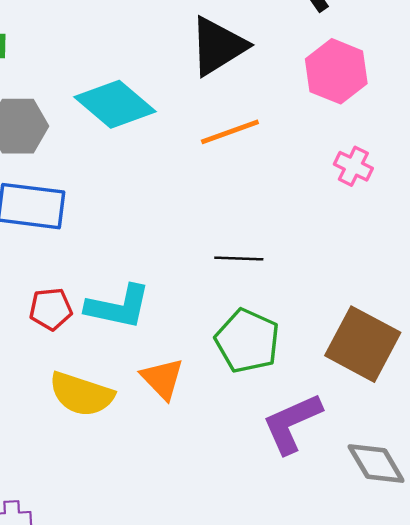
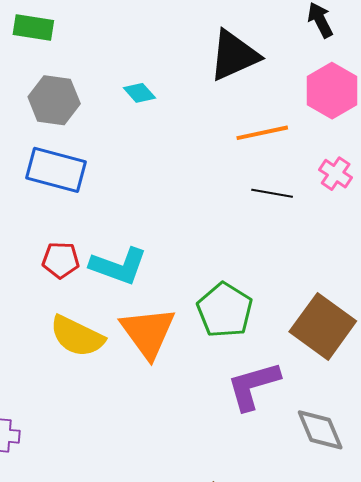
cyan diamond: (115, 104) -> (139, 93), size x0.5
orange line: (230, 132) -> (262, 133), moved
black line: (239, 259) -> (272, 193), moved
orange triangle: (162, 379) -> (148, 332), size x1.5

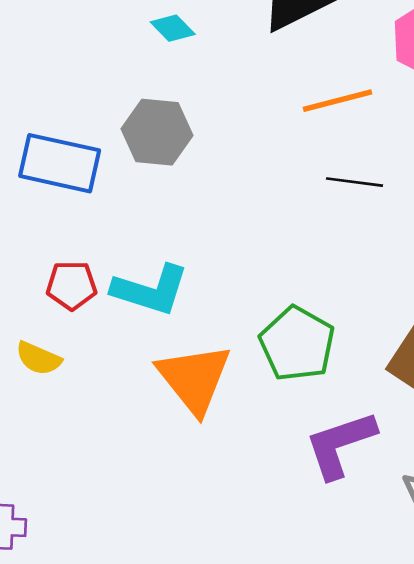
cyan diamond: (139, 93) -> (173, 28), moved
gray hexagon: (54, 100) -> (157, 132), moved
yellow semicircle: (77, 336) -> (39, 358), moved, size x0.6

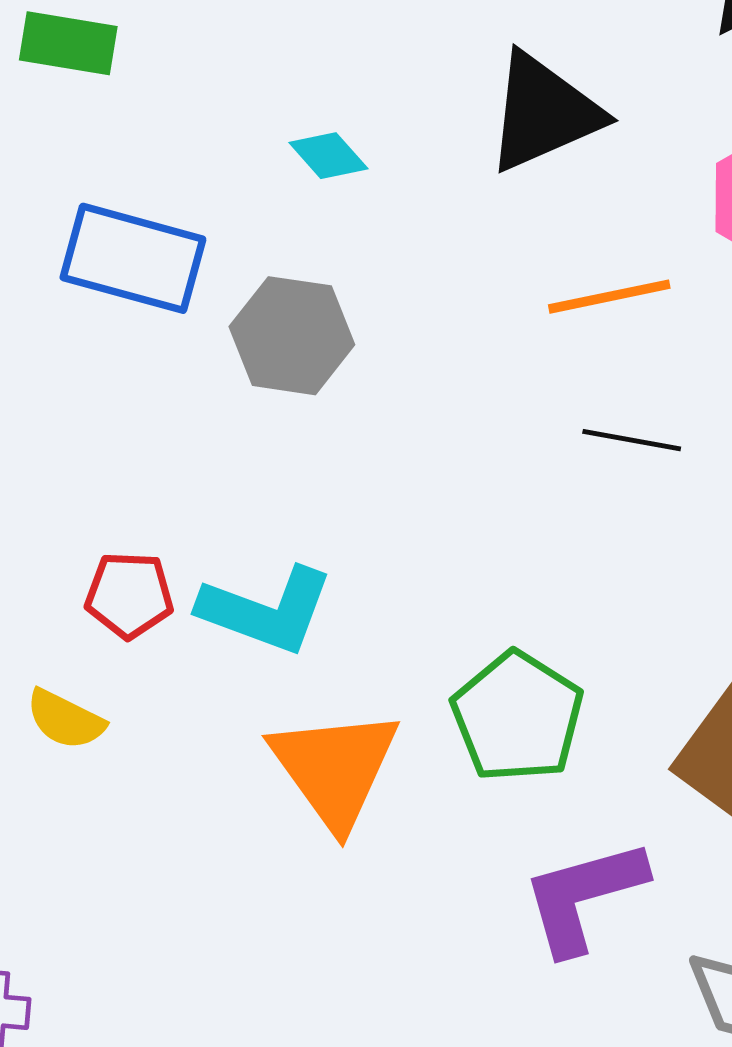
blue rectangle: (60, 163) -> (133, 258), moved

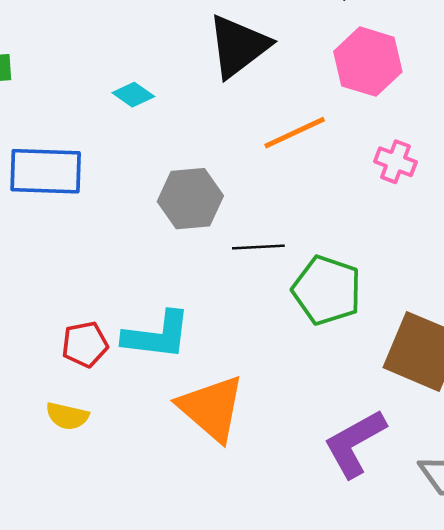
gray hexagon: (292, 336) -> (190, 199), moved
black line: (632, 440) -> (258, 247), moved
green pentagon: (517, 717) -> (327, 290), moved

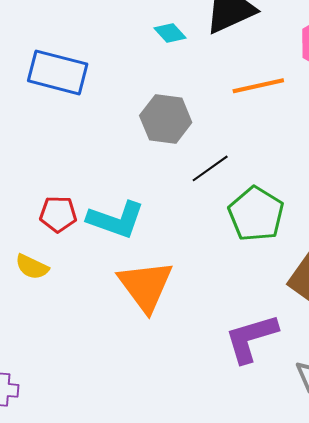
cyan diamond: (133, 95) -> (170, 33), moved
black line: (258, 247) -> (210, 168), turned -45

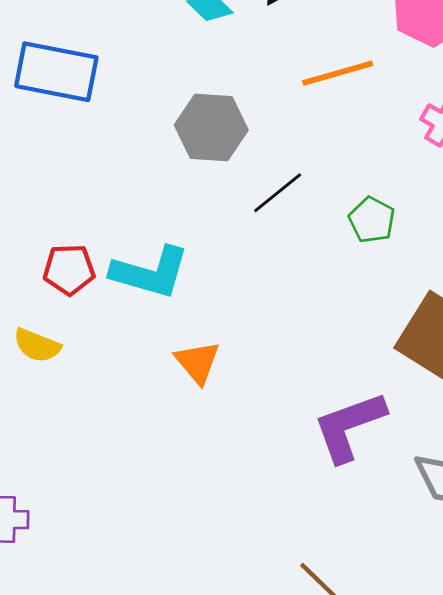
green pentagon: (256, 214) -> (372, 220), moved, size x0.6
orange triangle: (146, 286) -> (197, 362), size x0.6

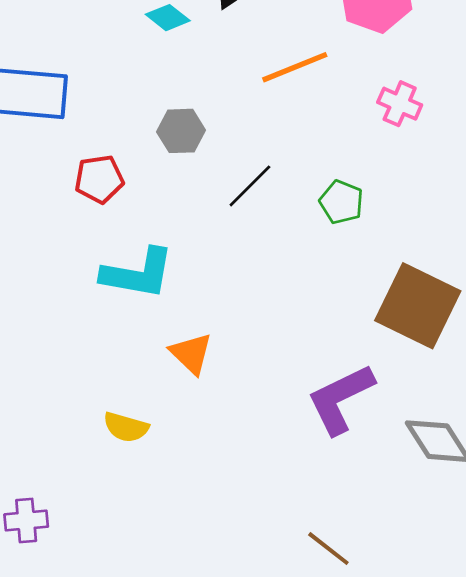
gray hexagon: (211, 128) -> (181, 131), size x0.7
red pentagon: (69, 270) -> (99, 179), moved
yellow semicircle: (37, 345) -> (126, 427), moved

